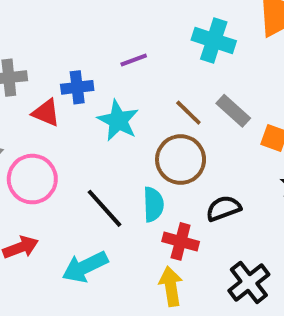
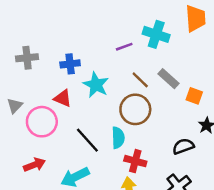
purple line: (134, 60) -> (124, 47), moved
red triangle: (46, 113) -> (63, 98), moved
black semicircle: (224, 208) -> (183, 146), moved

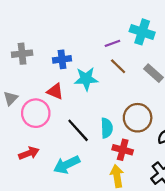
brown line: (140, 80) -> (118, 66), moved
cyan star: (96, 85) -> (86, 79), turned -30
brown circle: (135, 109) -> (138, 118), moved

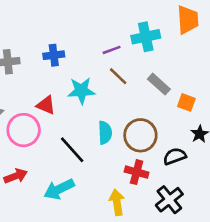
cyan cross: (142, 32) -> (146, 37), turned -30
blue cross: (62, 59) -> (54, 55), moved
cyan semicircle: (107, 128) -> (105, 133), moved
red cross: (123, 150) -> (137, 172), moved

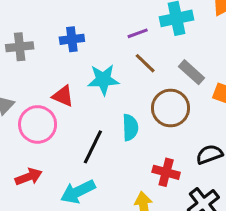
brown circle: (140, 135) -> (171, 108), moved
black line: (72, 150) -> (93, 147), turned 68

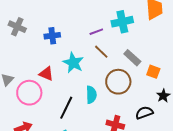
gray cross: (20, 47) -> (17, 27), moved, turned 30
cyan star: (103, 80) -> (73, 63), turned 30

